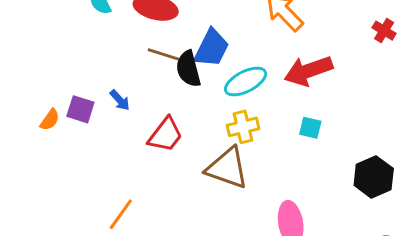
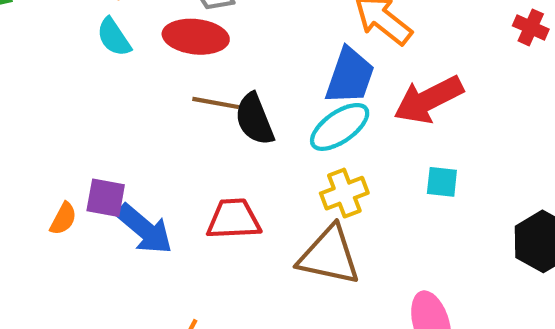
blue trapezoid: (212, 48) -> (350, 76), moved
blue arrow: (120, 100) -> (144, 229), moved, size x1.8
red trapezoid: (166, 135) -> (234, 219), turned -123

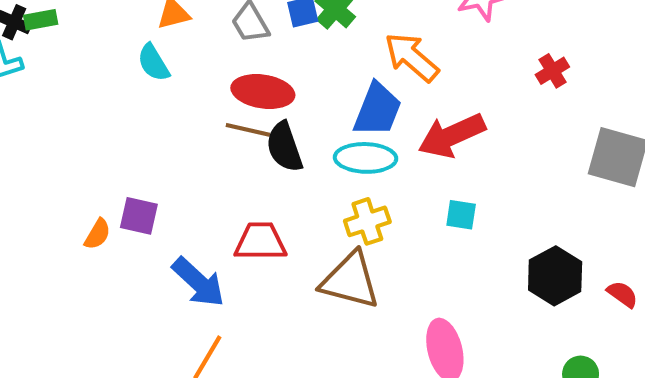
red cross: (531, 27) -> (552, 71), turned 32
red ellipse: (196, 37) -> (263, 92), moved
cyan ellipse: (340, 127) -> (365, 158), turned 34
blue arrow: (144, 229) -> (198, 282), moved

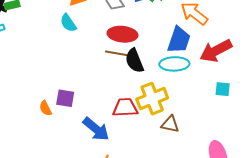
yellow cross: (367, 221) -> (152, 99), moved, size x1.4
orange semicircle: (97, 234) -> (45, 108), turned 126
brown triangle: (350, 280) -> (170, 124), size x0.6

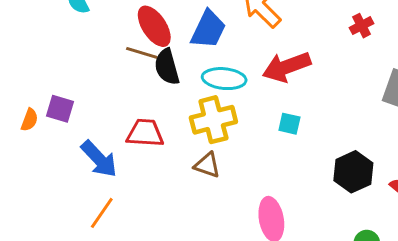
red ellipse: (122, 34) -> (154, 26), turned 44
blue trapezoid: (179, 40) -> (208, 29), moved
yellow cross: (152, 99) -> (213, 120), moved
orange semicircle: (45, 108) -> (30, 120), turned -140

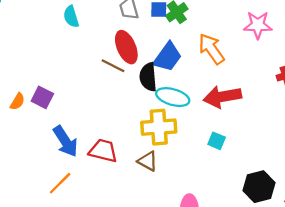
black semicircle: (167, 67) -> (148, 77), moved
red trapezoid: (145, 133) -> (103, 151), moved

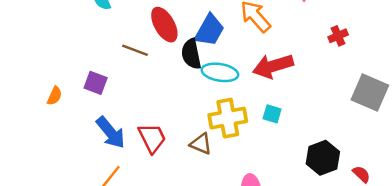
brown line: (113, 66) -> (135, 50), moved
purple square: (42, 97) -> (96, 83), moved
yellow cross: (159, 127) -> (228, 118), moved
red trapezoid: (103, 151) -> (152, 138), turned 56

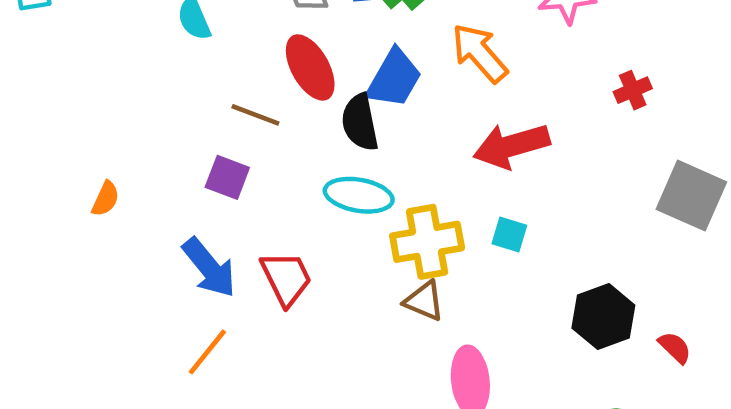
cyan ellipse: (220, 72) -> (359, 195), moved
purple square: (96, 83) -> (227, 177), moved
brown triangle: (201, 144) -> (424, 301), moved

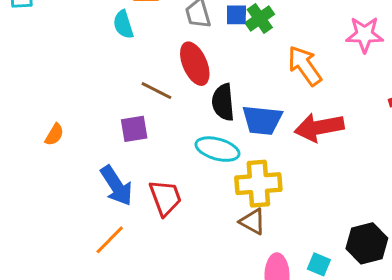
blue trapezoid: (394, 78) -> (262, 120), moved, turned 60
purple square: (227, 177) -> (134, 129), turned -36
cyan square: (509, 234) -> (319, 264), moved

